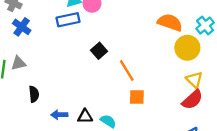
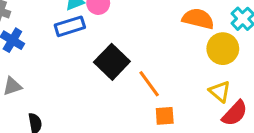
black square: (99, 51) -> (112, 62), size x1.6
yellow triangle: (194, 80) -> (220, 91), moved

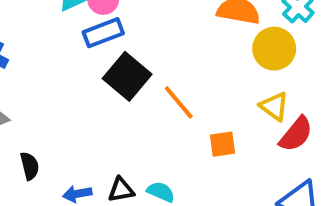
blue rectangle: (70, 26) -> (103, 33), moved
orange square: (165, 116) -> (222, 144), moved

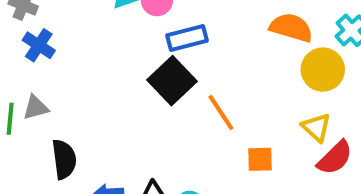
blue rectangle: (103, 33) -> (187, 38), moved
black semicircle: (30, 166) -> (64, 159), size x1.4

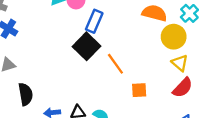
blue rectangle: (187, 38) -> (94, 21), turned -50
yellow triangle: (316, 127) -> (180, 63), moved

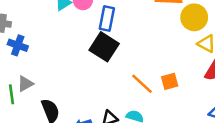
orange line: (115, 64) -> (142, 84), moved

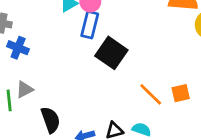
blue rectangle: (107, 19) -> (90, 25), moved

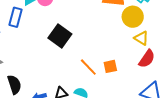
blue rectangle: (90, 25) -> (15, 17), moved

